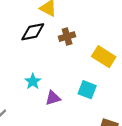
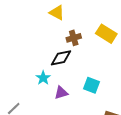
black diamond: (33, 32) -> (61, 58), moved
yellow rectangle: (104, 57) -> (106, 34), moved

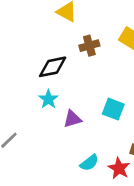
black diamond: (61, 58) -> (53, 67), moved

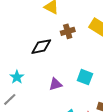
cyan star: (48, 99) -> (17, 77), moved

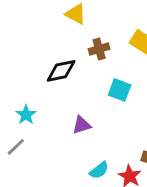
cyan square: (85, 77) -> (120, 90), moved

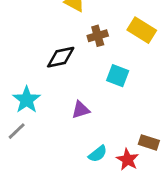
cyan star: (26, 115) -> (27, 100), size x1.4

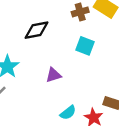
brown cross: (98, 36) -> (80, 12), moved

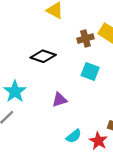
black diamond: (36, 30) -> (43, 56), turned 30

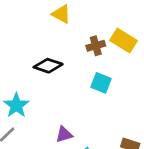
purple triangle: (60, 100) -> (64, 135), moved

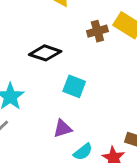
cyan square: (101, 83) -> (74, 86), moved

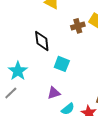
black diamond: (45, 53) -> (42, 41), turned 65

